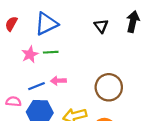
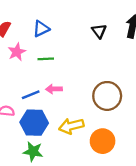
blue triangle: (46, 24) -> (41, 29), size x0.7
pink star: (30, 54) -> (17, 52), moved

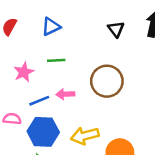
pink star: (17, 52) -> (24, 72), moved
brown circle: (107, 96) -> (107, 81), moved

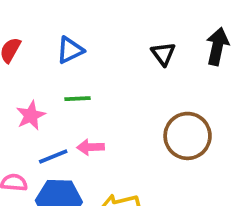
brown circle: (107, 81) -> (188, 136), moved

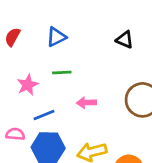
black triangle: (163, 54) -> (125, 40), turned -30
pink arrow: (91, 147) -> (86, 103), moved

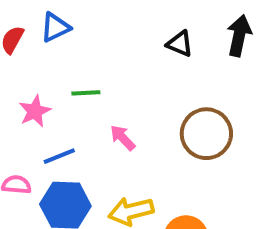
blue triangle: (56, 37) -> (55, 27), moved
pink arrow: (86, 103) -> (123, 138), turned 48

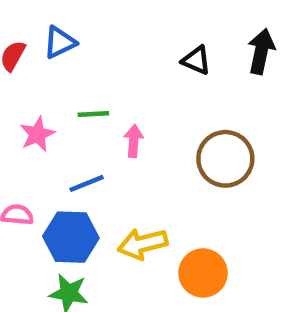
pink arrow: (123, 138) -> (134, 141), moved, turned 48
blue line: (59, 156) -> (87, 183), moved

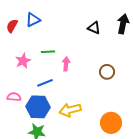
brown circle: (225, 159) -> (107, 72), size x0.6
orange circle: (203, 273) -> (111, 123), moved

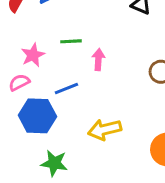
pink semicircle: (14, 97) -> (19, 82), moved, turned -32
blue hexagon: (38, 107) -> (37, 116), moved

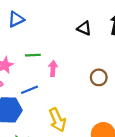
yellow arrow: (105, 130) -> (57, 120), turned -100

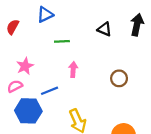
blue triangle: (16, 19) -> (45, 15), moved
green line: (33, 55) -> (62, 41), moved

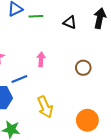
green line: (62, 41) -> (36, 16), moved

